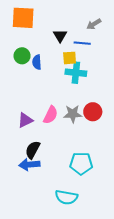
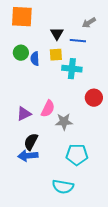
yellow square: (70, 58) -> (56, 55), moved
red circle: (93, 112) -> (94, 98), moved
gray star: (73, 114) -> (64, 122), moved

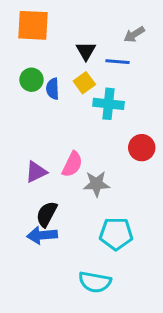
yellow square: (56, 55) -> (84, 83), turned -32

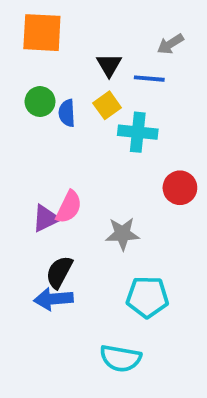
pink semicircle: (72, 164) -> (69, 207), moved

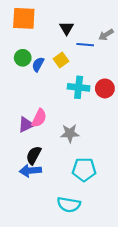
gray arrow: (170, 44) -> (106, 35), moved
black triangle: (109, 65) -> (67, 28), moved
blue semicircle: (67, 113) -> (38, 64), turned 32
cyan cross: (138, 132) -> (79, 87), moved
red circle: (180, 188) -> (105, 88), moved

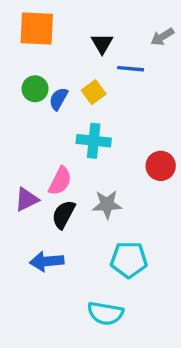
gray arrow: (106, 35) -> (162, 37), moved
cyan cross: (79, 87) -> (94, 141), moved
red circle: (105, 88) -> (161, 166), moved
purple triangle: (26, 125) -> (27, 199), moved
black semicircle: (34, 155) -> (63, 214), moved

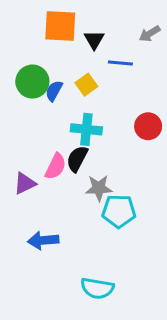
orange square: (37, 28) -> (60, 26), moved
green circle: (35, 89) -> (32, 82), size x1.4
red circle: (161, 166) -> (148, 126), moved
black semicircle: (63, 214) -> (77, 159), moved
cyan pentagon: (129, 260) -> (119, 211), moved

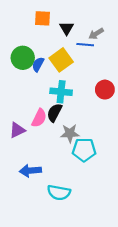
orange square: (60, 26) -> (42, 18), size x0.7
gray arrow: (150, 34) -> (96, 34), moved
yellow square: (86, 85) -> (61, 60), size x1.5
cyan semicircle: (97, 288) -> (59, 193), moved

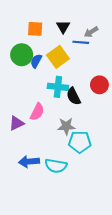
orange square: (42, 18) -> (35, 29), moved
black semicircle: (54, 113) -> (74, 96), moved, turned -54
cyan semicircle: (59, 193) -> (56, 166), moved

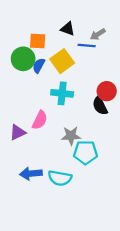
black triangle: (63, 27) -> (68, 29), turned -40
orange square: (35, 29) -> (38, 41), moved
black semicircle: (74, 96) -> (100, 106), moved

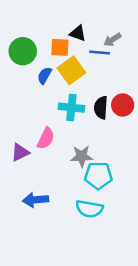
orange square: (38, 41) -> (60, 47), moved
green circle: (23, 59) -> (23, 51), moved
black semicircle: (100, 106) -> (101, 108), moved, turned 30
cyan semicircle: (60, 178) -> (89, 209), moved

